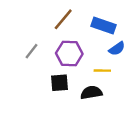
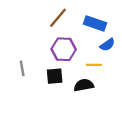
gray line: (31, 51) -> (22, 68), moved, turned -48

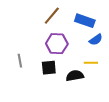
yellow line: (94, 65) -> (91, 63), moved

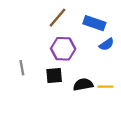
yellow line: (91, 63) -> (105, 87), moved

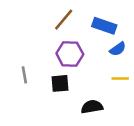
black semicircle: (83, 84) -> (92, 107), moved
yellow line: (105, 87) -> (120, 79), moved

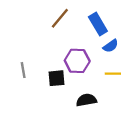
blue rectangle: (104, 26) -> (98, 24), turned 40
purple hexagon: (70, 54) -> (77, 61), moved

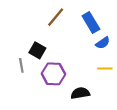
purple hexagon: (77, 61) -> (53, 74), moved
black square: (56, 78) -> (37, 50), moved, turned 35

